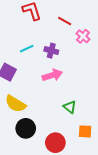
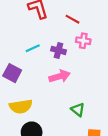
pink cross: (83, 36) -> (83, 41), moved, turned -32
yellow semicircle: (15, 104) -> (21, 106), turned -40

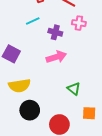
cyan line: (33, 48) -> (33, 21), moved

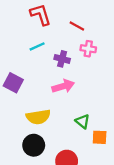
yellow semicircle: (19, 86) -> (38, 117), moved
orange square: (89, 113) -> (100, 137), moved

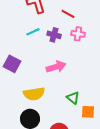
purple cross: (62, 59) -> (54, 35), moved

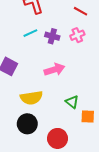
red line: (68, 14) -> (80, 11), moved
pink cross: (78, 34) -> (77, 35), turned -32

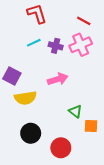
pink cross: (77, 35) -> (81, 45), size x1.5
yellow semicircle: (31, 98) -> (25, 98), moved

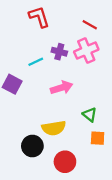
cyan line: (34, 43) -> (36, 62), moved
yellow semicircle: (25, 98) -> (54, 128), moved
green triangle: (75, 111) -> (90, 115), moved

